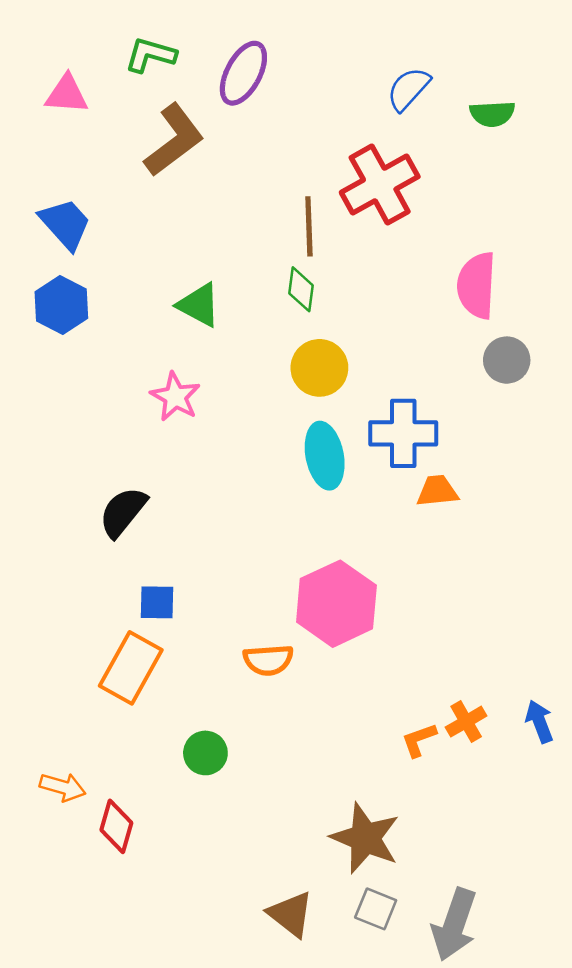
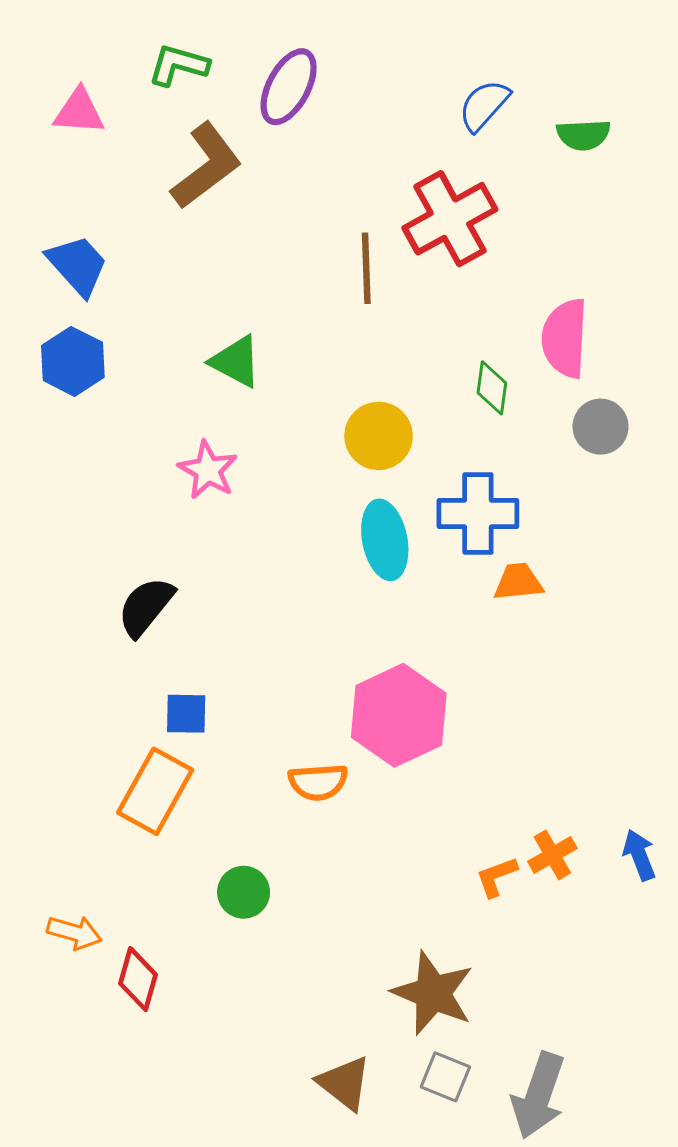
green diamond: (301, 289) -> (492, 388), moved

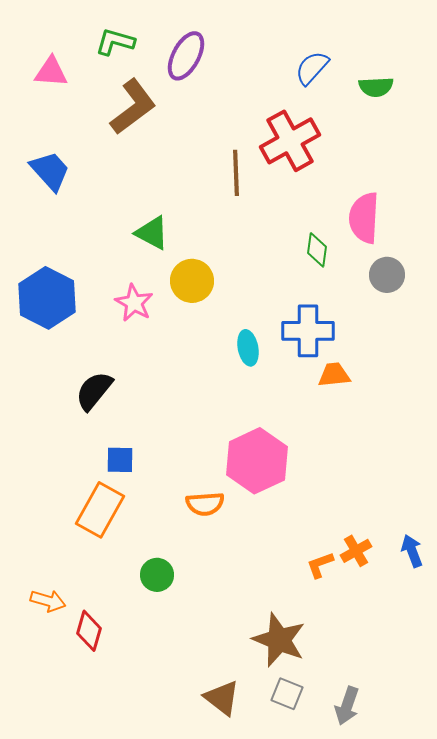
blue hexagon: (73, 361) -> (47, 298), moved, size x1.4
yellow circle: (379, 436) -> (192, 281), moved
cyan ellipse: (385, 540) -> (248, 348), size x0.7
gray arrow: (538, 1096) -> (347, 706), size x0.7

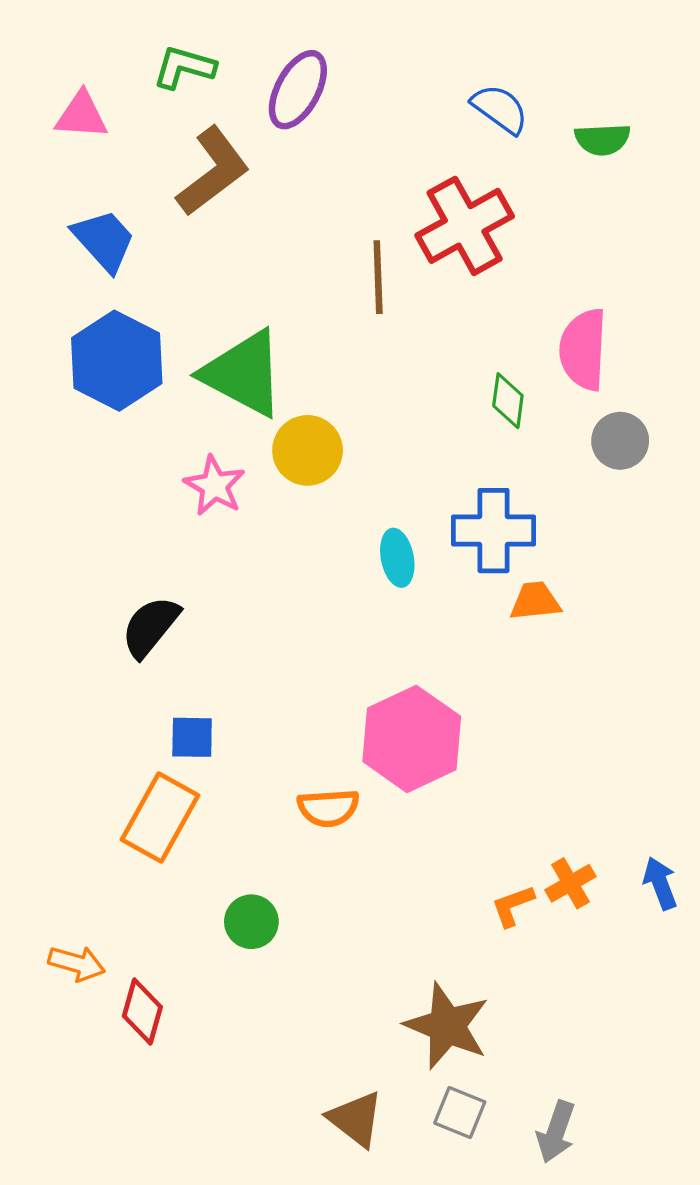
blue semicircle: (312, 68) -> (500, 109), turned 84
blue trapezoid: (50, 171) -> (104, 240), moved
green triangle: (152, 233) -> (243, 373), size x1.6
blue hexagon: (47, 298) -> (117, 361), moved

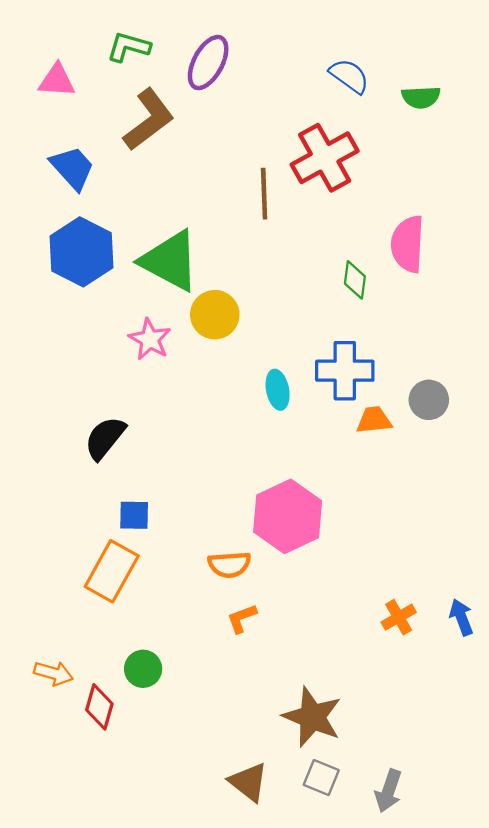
gray circle: (620, 441) -> (429, 400), moved
orange L-shape: (513, 906) -> (242, 618), moved
green circle: (251, 922) -> (143, 669), moved

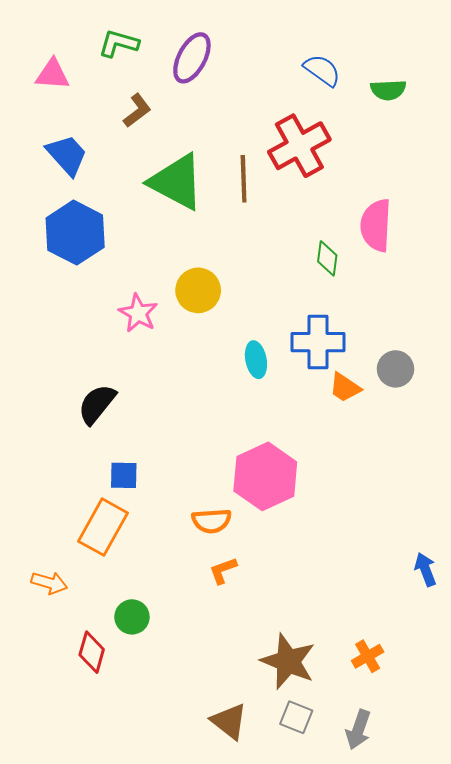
brown L-shape: (149, 120) -> (137, 111), size x0.6
green triangle: (170, 261) -> (176, 182), moved
orange trapezoid: (374, 420) -> (345, 388), turned -140
orange cross: (399, 617) -> (368, 656), moved
orange arrow: (53, 673) -> (49, 583), moved

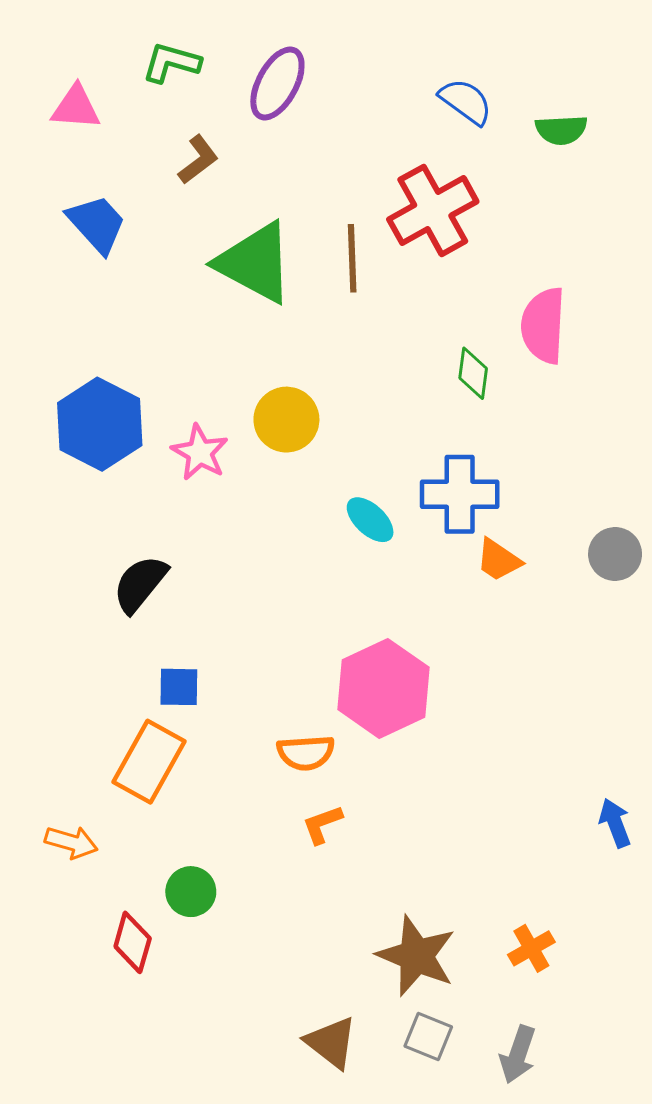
blue hexagon: (75, 233) -> (100, 424), moved
cyan ellipse: (256, 360) -> (370, 520), turned -36
gray circle: (395, 369) -> (615, 554), moved

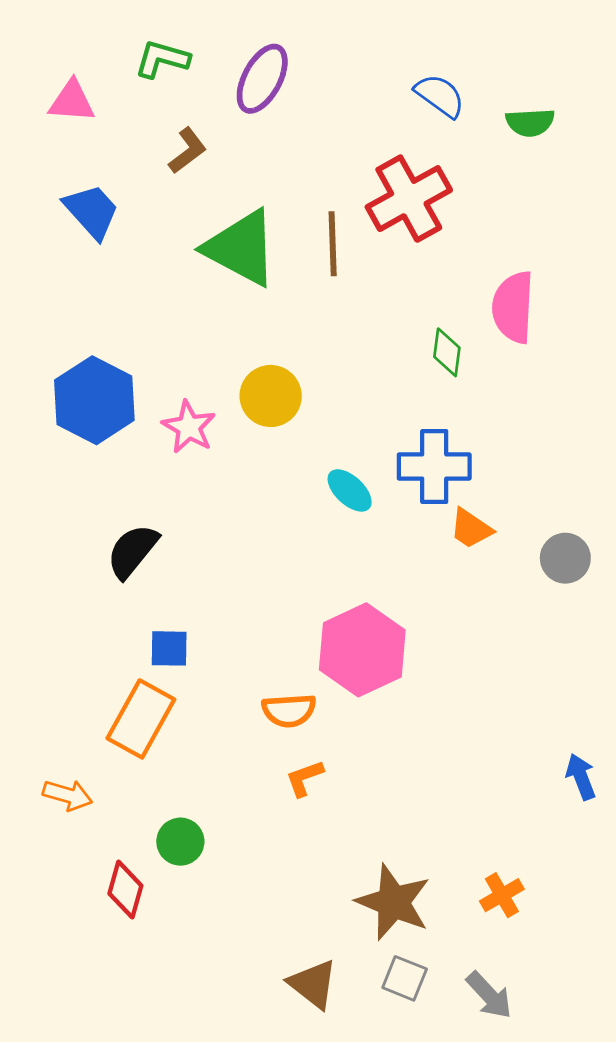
gray circle: (615, 554) -> (565, 558), moved
gray arrow: (518, 1054) -> (489, 995), turned -62

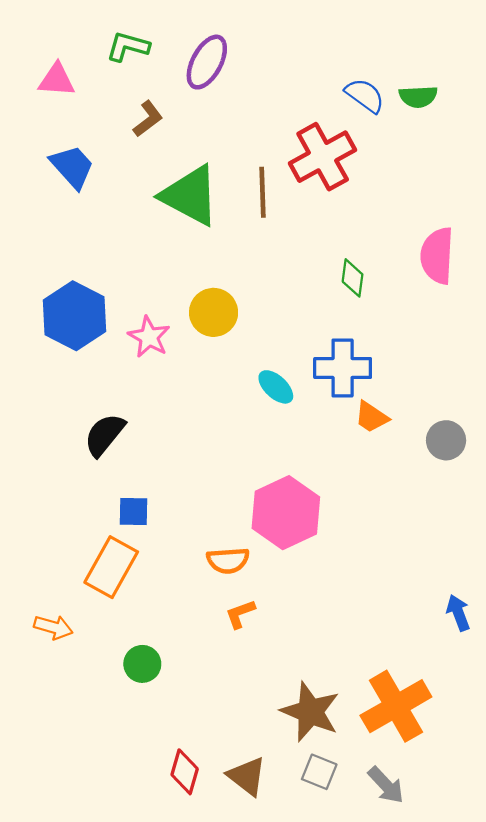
blue semicircle: (440, 96) -> (365, 95), moved
pink semicircle: (513, 307) -> (437, 256), moved
red diamond: (125, 890) -> (185, 772), moved
orange cross: (502, 895) -> (396, 706), size x2.0

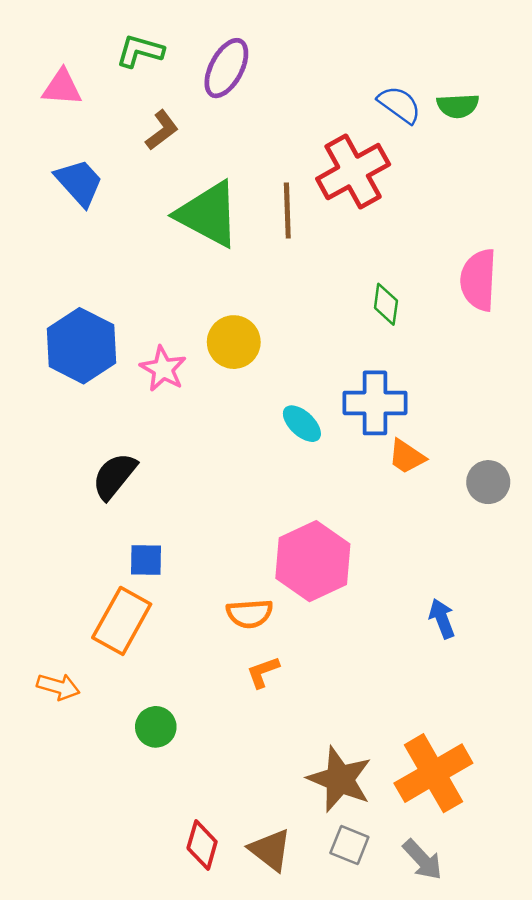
blue arrow: (458, 613) -> (442, 618), moved

